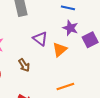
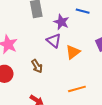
purple star: (70, 28) -> (61, 22), moved

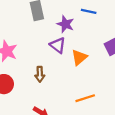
brown arrow: (37, 66) -> (40, 74), turned 32

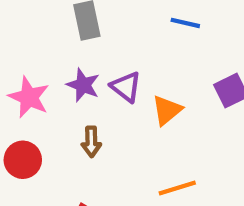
purple star: (65, 24) -> (83, 85), moved

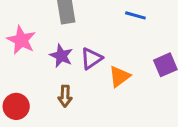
purple triangle: (126, 87) -> (91, 59), turned 45
pink star: (29, 97) -> (21, 40), moved

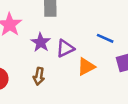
blue line: (135, 15) -> (105, 38), moved

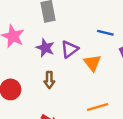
orange triangle: (86, 67) -> (92, 63), turned -30

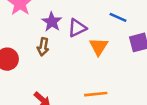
brown arrow: (49, 80) -> (43, 47), moved

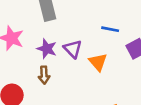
purple triangle: (77, 28) -> (73, 49), turned -36

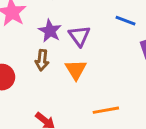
orange triangle: (98, 62) -> (76, 70), moved

